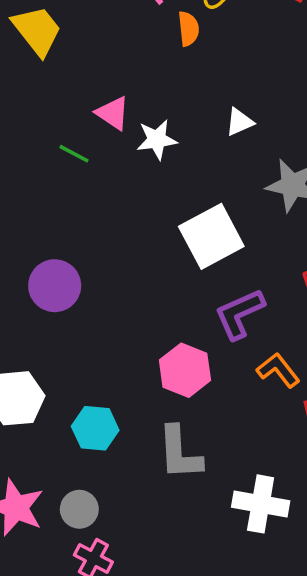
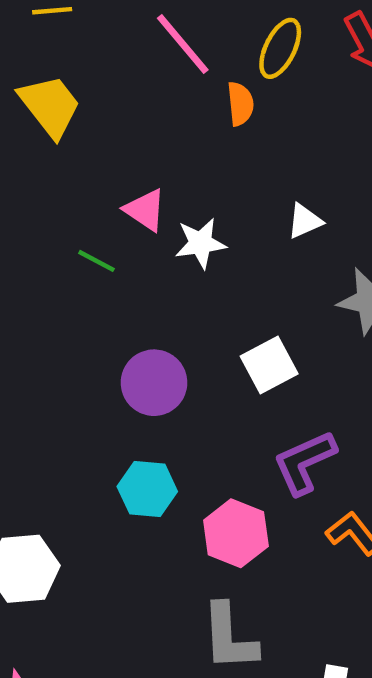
white square: (211, 236) -> (269, 365), size x0.7
purple circle: (55, 286) -> (154, 383), moved
cyan hexagon: (95, 428) -> (147, 489), moved

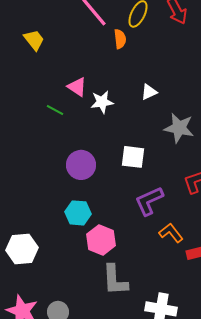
yellow trapezoid: (50, 106) -> (34, 40), size x0.7
white square: (269, 365) -> (133, 157), turned 35
pink hexagon: (236, 533) -> (101, 240), moved

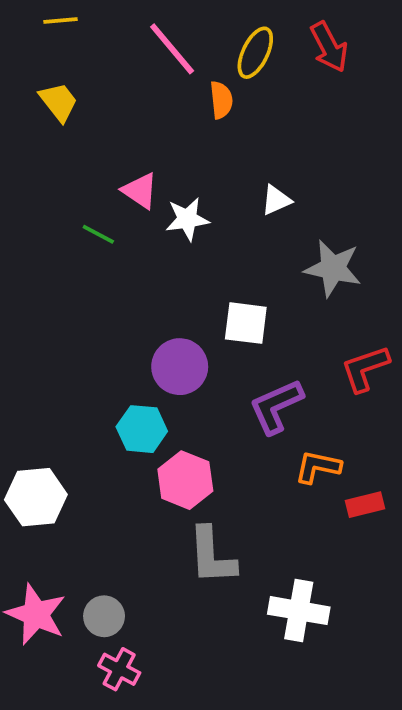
purple circle: (81, 165) -> (180, 367), moved
orange L-shape: (171, 233) -> (318, 467), turned -40

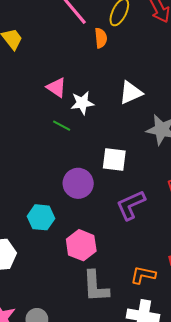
white triangle: (276, 200) -> (131, 93), size x1.4
green line: (98, 234) -> (62, 126), moved
cyan hexagon: (142, 429) -> (41, 217), moved
orange L-shape: (318, 467) -> (143, 275), moved

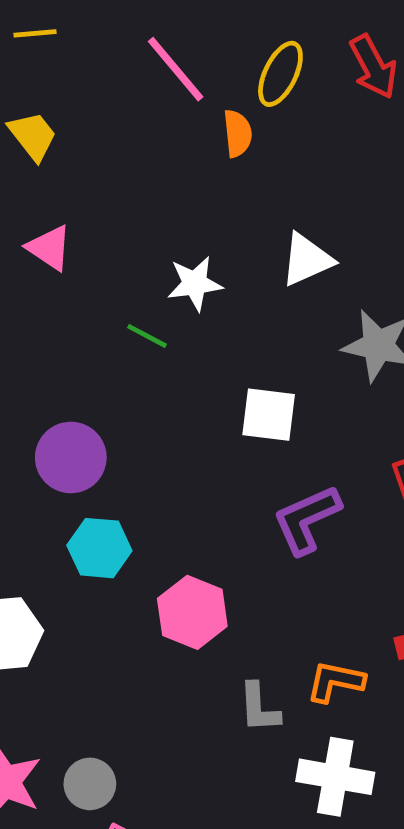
pink triangle: (56, 87) -> (49, 248), moved
purple circle: (78, 183) -> (71, 457), moved
gray L-shape: (96, 286) -> (259, 708), moved, size x0.7

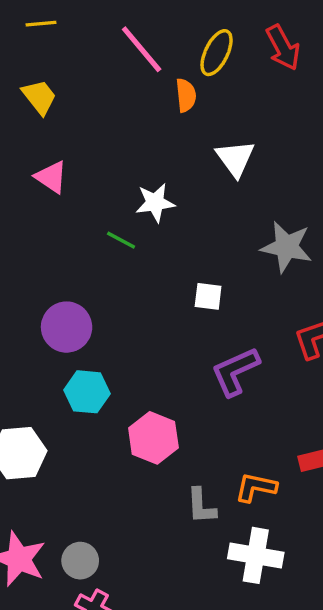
white triangle: (307, 260) -> (235, 158), moved, turned -42
white square: (269, 415) -> (208, 296), size x0.7

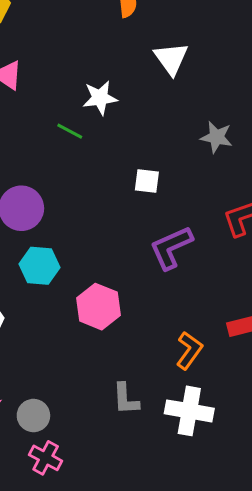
gray star: (286, 247) -> (216, 137), size x0.7
orange L-shape: (256, 487) -> (189, 350), turned 114
gray L-shape: (201, 506) -> (126, 399), moved

